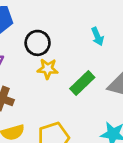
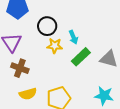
cyan arrow: (97, 37) -> (73, 37), moved

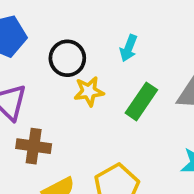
cyan arrow: (73, 37) -> (129, 48), moved, turned 56

